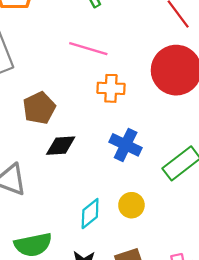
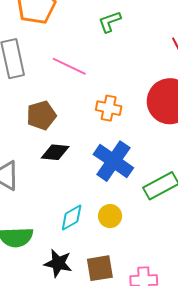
pink line: (88, 49) -> (69, 66), moved
blue cross: (126, 145) -> (113, 161), size x1.4

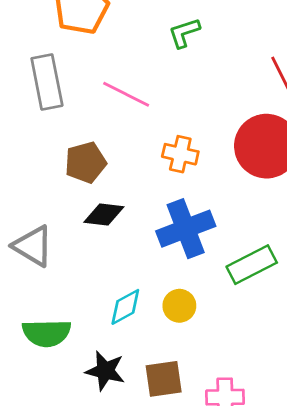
blue cross: (113, 161) -> (186, 229), turned 33

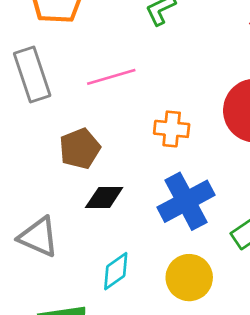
pink line: (126, 94) -> (111, 77), turned -36
yellow circle: (179, 306) -> (189, 278), size x1.4
cyan diamond: (125, 307) -> (116, 271), moved

